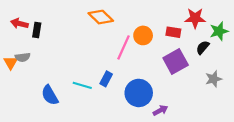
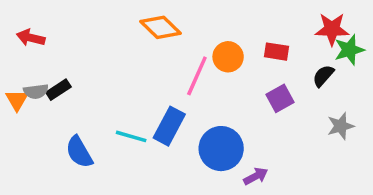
red star: (195, 18) -> (332, 29), moved
black rectangle: (37, 30) -> (58, 90), moved, turned 48
purple square: (176, 62) -> (280, 98), size x0.7
blue rectangle: (106, 79) -> (169, 126), size x1.5

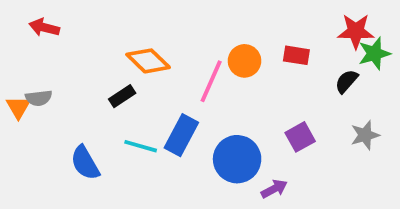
orange diamond: (161, 27) -> (148, 61), moved
red arrow: (31, 38) -> (44, 28), moved
black rectangle: (58, 90) -> (122, 96), moved
purple square: (280, 98) -> (300, 137), moved

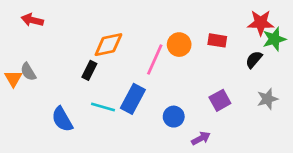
orange diamond: (148, 61) -> (108, 45), turned -56
black rectangle: (122, 96) -> (89, 70), turned -30
gray semicircle: (39, 98) -> (28, 72), turned 66
blue circle: (237, 159) -> (174, 117), size x0.6

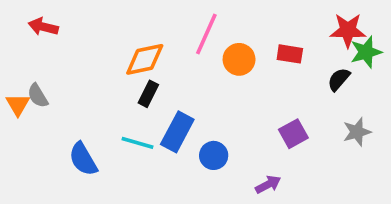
pink line: (155, 59) -> (206, 34), moved
black rectangle: (89, 70) -> (148, 94), moved
blue circle: (174, 117) -> (214, 155), moved

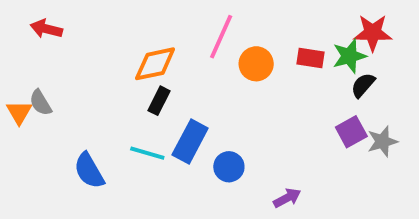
green star: (366, 52) -> (349, 56), moved
purple square: (293, 134) -> (351, 132), moved

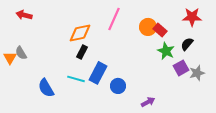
green star: (349, 56) -> (166, 51), moved, turned -30
red rectangle: (311, 58) -> (160, 30), turned 32
orange circle: (256, 64) -> (148, 27), moved

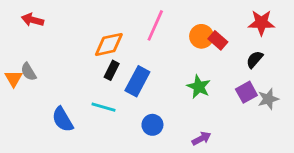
green star: (166, 51) -> (199, 87), moved
blue rectangle: (98, 73) -> (137, 81), moved
blue circle: (118, 86) -> (152, 125), moved

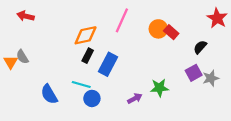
red star: (261, 23) -> (217, 18), moved, turned 30
green star: (199, 87) -> (159, 88), moved, turned -30
blue circle: (152, 125) -> (92, 98), moved
purple arrow: (201, 138) -> (135, 98), moved

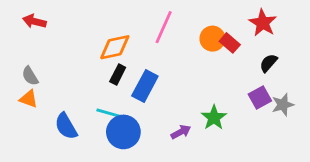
red star: (217, 18) -> (263, 23), moved
orange triangle: (11, 62) -> (29, 99), moved, turned -40
green star: (159, 88) -> (214, 118), turned -30
blue circle: (92, 98) -> (123, 132), size x1.5

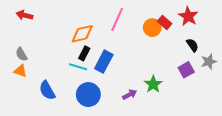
red rectangle: (230, 43) -> (165, 22), moved
black semicircle: (268, 63) -> (192, 45), turned 104
gray star: (283, 105) -> (209, 62), moved
cyan line: (109, 113) -> (78, 67), moved

